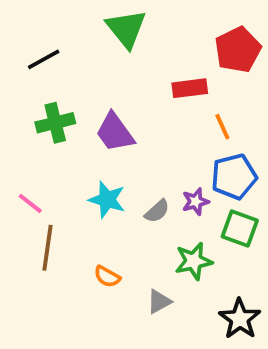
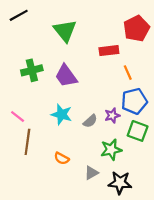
green triangle: (126, 29) -> (65, 31), moved
black line: (44, 59) -> (19, 15), moved
black star: (240, 319) -> (120, 183), moved, turned -30

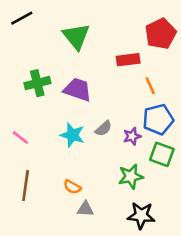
purple trapezoid: (66, 76) -> (78, 90), turned 145
gray semicircle: (90, 121) -> (103, 128), moved
brown line: (27, 142) -> (26, 186), moved
gray triangle: (91, 173) -> (85, 209), moved, turned 32

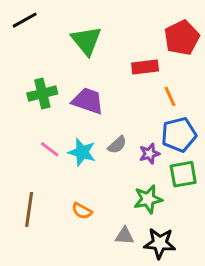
pink line: (20, 138) -> (50, 149), moved
green square: (162, 154) -> (183, 174), turned -30
gray triangle: (85, 209) -> (125, 236), moved

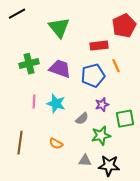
blue pentagon: (179, 135) -> (93, 76), moved
gray semicircle: (117, 145) -> (82, 119), moved
pink line: (50, 149) -> (34, 102), turned 56

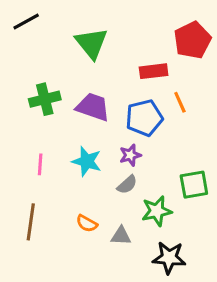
pink line: (34, 102) -> (40, 164), moved
purple star: (102, 105) -> (130, 155), moved
gray triangle: (85, 161) -> (121, 236), moved

